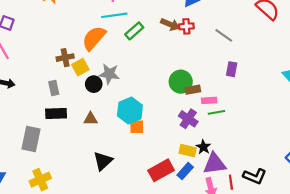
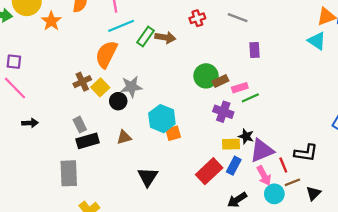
brown arrow: (170, 24) -> (165, 37), moved
gray rectangle: (54, 88) -> (80, 125), moved

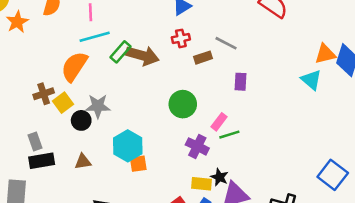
brown arrow: (165, 37) -> (142, 56), size x1.4
brown rectangle: (220, 81) -> (203, 58), moved
pink rectangle: (240, 88) -> (219, 122), turned -42

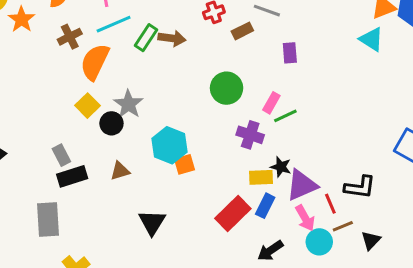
brown arrow: (142, 56) -> (172, 38), size x0.7
brown cross: (44, 94) -> (70, 37), moved
gray star: (98, 106) -> (128, 104), turned -30

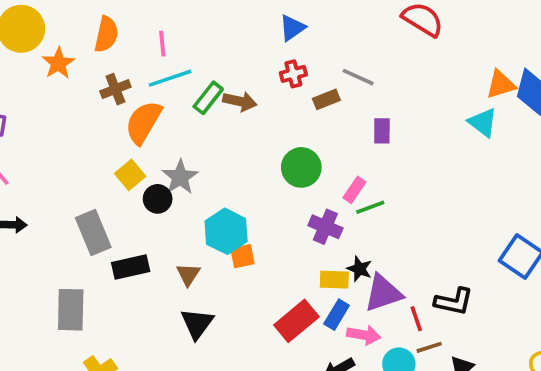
gray rectangle: (61, 155) -> (93, 233), size x1.6
brown triangle: (120, 171) -> (188, 274), moved, turned -45
black rectangle: (72, 176) -> (131, 267), moved
pink arrow: (305, 218) -> (364, 335), moved, turned -56

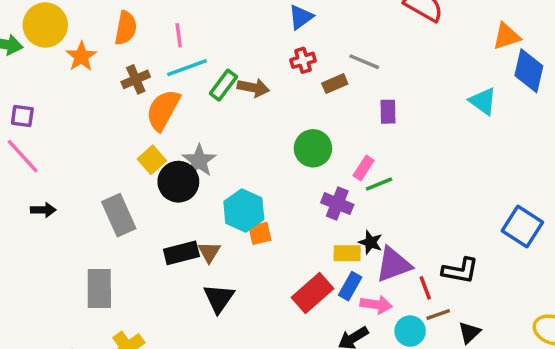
orange triangle: (501, 84) -> (506, 36), moved
black circle: (158, 199) -> (178, 182), size x1.5
black rectangle: (131, 267) -> (181, 253), moved

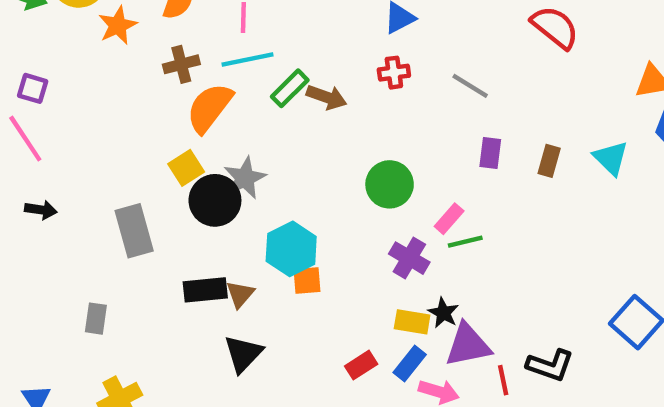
brown rectangle: (335, 84) -> (549, 161), moved, turned -60
gray rectangle: (99, 288) -> (96, 319), size x0.6
red rectangle: (312, 293) -> (361, 365), size x0.6

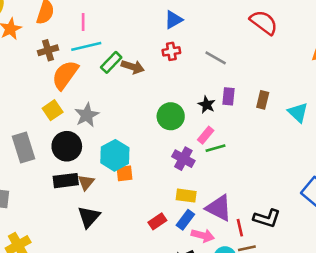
cyan triangle: (611, 158) -> (298, 112), moved
black circle: (215, 200) -> (67, 146), moved
black star: (443, 313) -> (207, 105), moved
purple triangle: (468, 345) -> (219, 208), turned 40

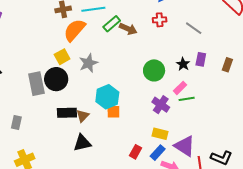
black circle: (67, 146) -> (56, 79), moved
black triangle: (89, 217) -> (82, 143), turned 30
red rectangle: (157, 221) -> (136, 152), turned -32

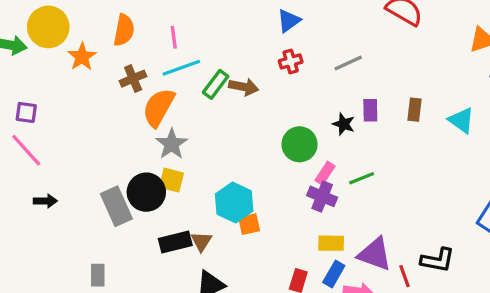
gray line: (194, 28) -> (348, 63), turned -48
yellow square: (62, 57) -> (171, 180), moved, turned -35
gray star: (88, 63) -> (172, 144), moved
pink rectangle: (180, 88) -> (325, 173), moved

